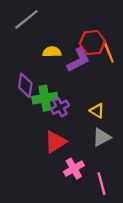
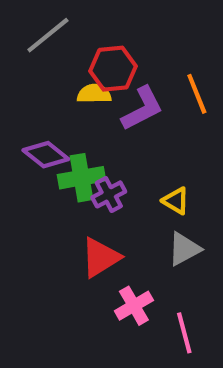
red hexagon: (92, 43) -> (113, 69), moved
purple diamond: (25, 85) -> (46, 155), turned -60

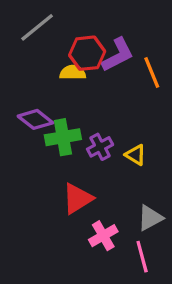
purple L-shape: (142, 109) -> (118, 55), moved
purple cross: (109, 194) -> (100, 147), moved
gray triangle: (184, 249) -> (150, 218), moved

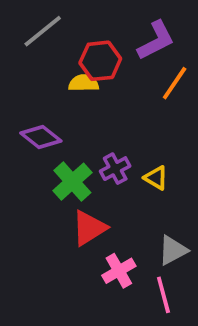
purple L-shape: (118, 55) -> (156, 40), moved
orange line: (152, 73) -> (175, 83), turned 56
green cross: (63, 137) -> (72, 182), moved, turned -32

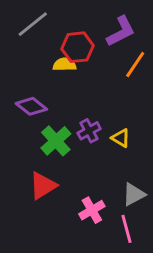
red triangle: (89, 228) -> (43, 186), moved

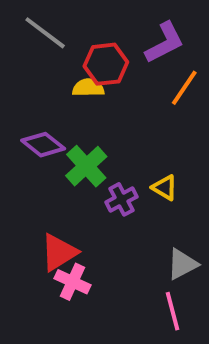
gray line: (33, 24) -> (45, 33), turned 76
purple cross: (89, 131) -> (122, 199), moved
green cross: (56, 141) -> (86, 166), moved
pink cross: (92, 210) -> (73, 282), moved, turned -35

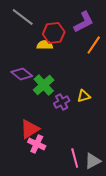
yellow triangle: (165, 188) -> (84, 96), turned -48
gray triangle: (182, 264) -> (93, 161), moved
pink line: (172, 311) -> (75, 158), moved

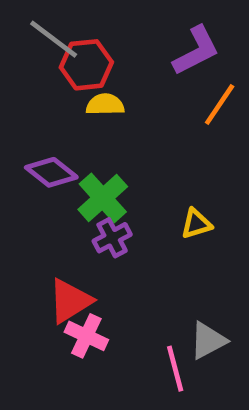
red hexagon: (54, 33) -> (86, 65), moved
purple cross: (62, 102) -> (112, 238), moved
gray triangle: (93, 161) -> (208, 341), moved

